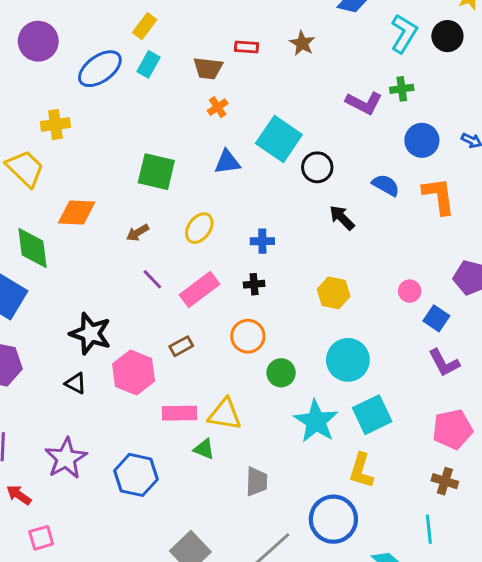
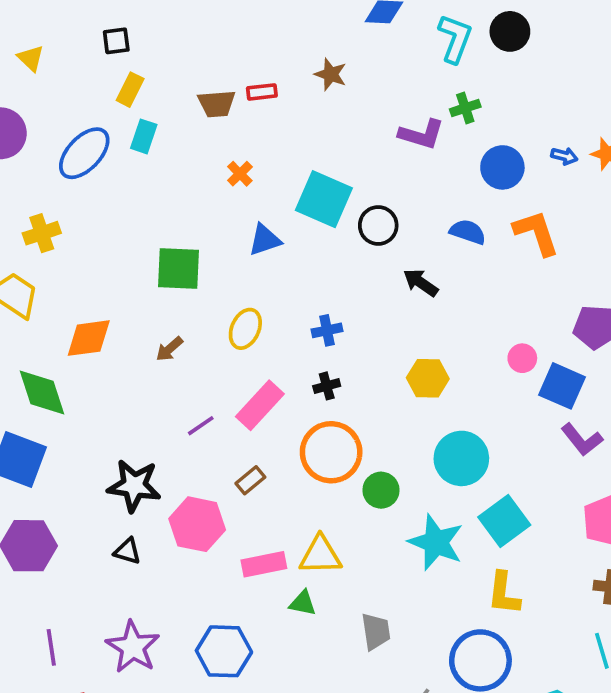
brown trapezoid: (208, 68) -> (217, 104), moved
purple line: (152, 279) -> (201, 426), moved, turned -70
blue square: (436, 318) -> (562, 386), size x1.4
orange circle: (248, 336) -> (331, 452), size x1.4

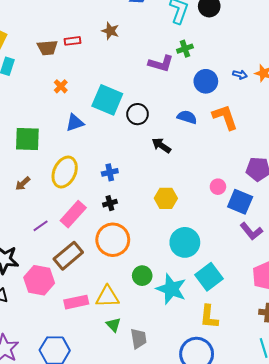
yellow ellipse: (245, 329) -> (65, 172), size x1.4
brown rectangle: (250, 480) -> (68, 256), size x1.8
green circle: (381, 490) -> (142, 276), moved
green triangle: (303, 603) -> (114, 325), moved, turned 35

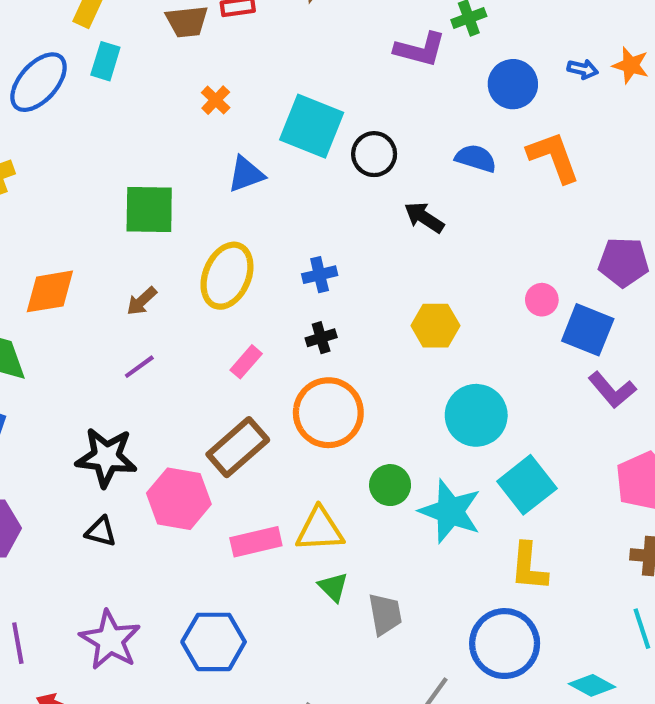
pink rectangle: (73, 214) -> (246, 362), size x0.6
purple line: (41, 226) -> (139, 367), moved

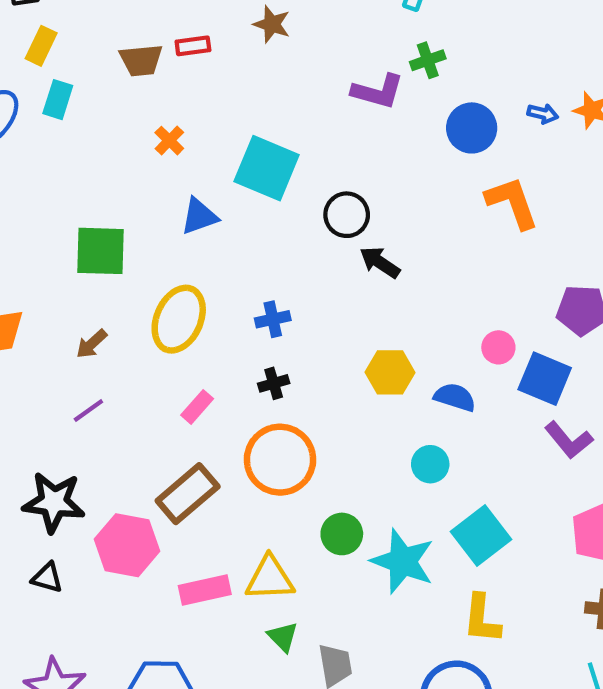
black circle: (374, 154) -> (347, 215), moved
blue semicircle: (476, 158) -> (455, 397), moved
cyan circle: (476, 415) -> (430, 464), size x0.6

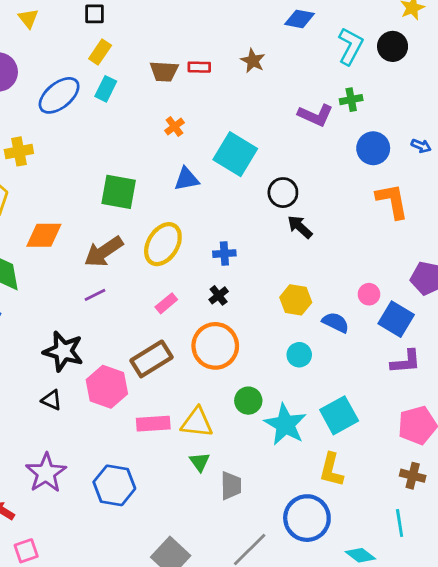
brown arrow: (92, 344) -> (104, 252), size x1.8
black cross: (274, 383) -> (219, 295), turned -30
purple L-shape: (569, 440) -> (406, 362), turned -64
cyan circle: (430, 464) -> (299, 355), moved

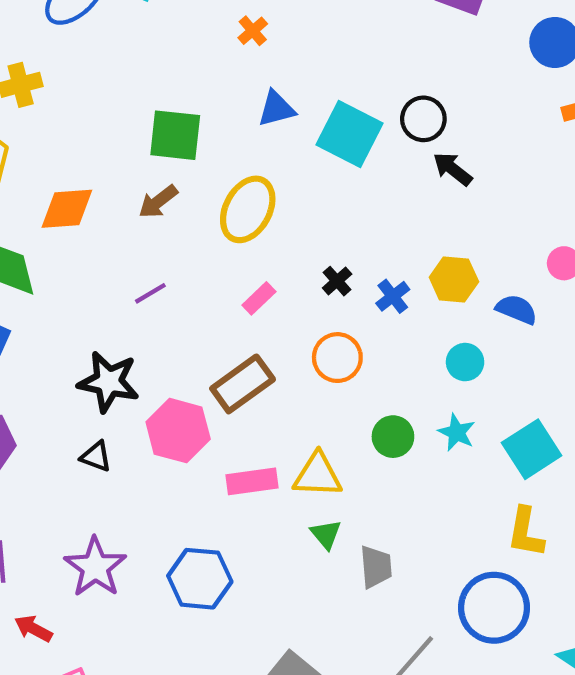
cyan square: (235, 154) -> (349, 134), moved
brown arrow: (104, 252) -> (158, 202), moved, size x0.7
blue cross: (224, 254) -> (393, 296), moved, turned -30
orange circle: (215, 346) -> (337, 358), size x0.7
cyan star: (285, 424) -> (457, 432), moved, size x0.6

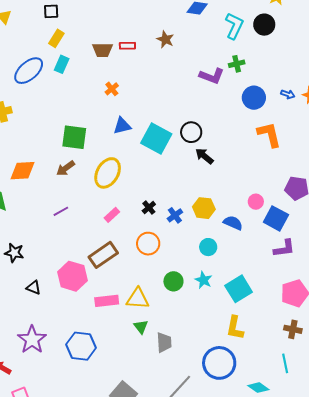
black star: (109, 382) -> (14, 253), moved, size x0.7

